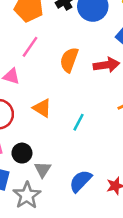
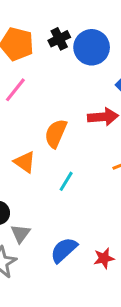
orange semicircle: (69, 60) -> (56, 133), moved

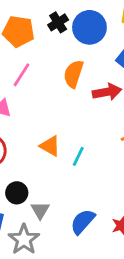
orange semicircle: (56, 133) -> (73, 74), moved
orange triangle: (25, 162) -> (50, 146), moved

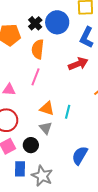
orange semicircle: (73, 74) -> (38, 49), moved
pink line: (21, 75) -> (36, 77), moved
gray triangle: (40, 210) -> (46, 128), moved

